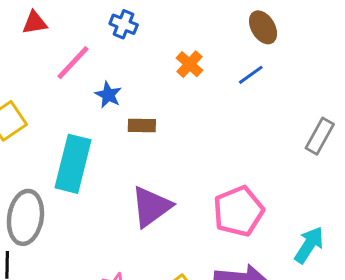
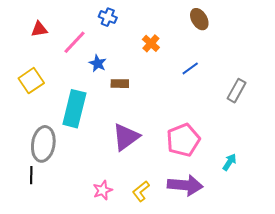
red triangle: (35, 23) -> (39, 29), moved
blue line: (251, 75) -> (190, 68), moved
cyan arrow: (309, 245) -> (229, 162), size x0.7

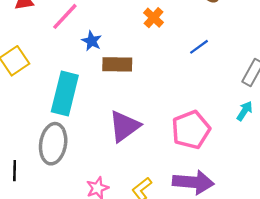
brown rectangle: (120, 84) -> (117, 64), size x1.4
gray ellipse: (43, 144) -> (53, 144), moved
cyan arrow: (229, 162) -> (245, 111), moved

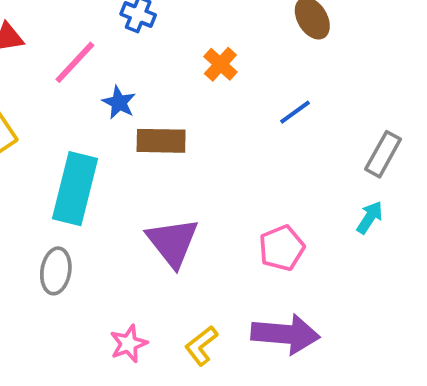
purple triangle: (124, 126) -> (173, 242), turned -32
pink pentagon: (191, 130) -> (282, 248), size x0.7
gray ellipse: (53, 144) -> (56, 271), size x0.7

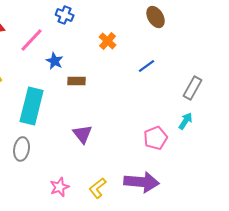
brown rectangle: (161, 141) -> (77, 81), size x0.7
purple triangle: (173, 242) -> (83, 134), size x0.7
pink pentagon: (282, 248) -> (156, 138), moved

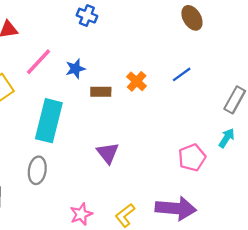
pink line: (32, 40) -> (38, 62), moved
orange cross: (108, 41) -> (137, 81), moved
blue star: (55, 61) -> (75, 69), turned 30

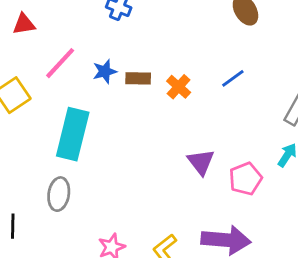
brown rectangle: (101, 92) -> (138, 78), moved
purple triangle: (108, 153) -> (201, 162), moved

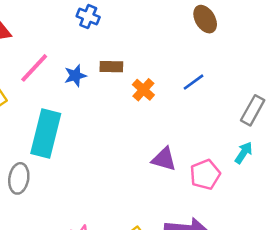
brown rectangle: (138, 78) -> (111, 67), moved
purple triangle: (201, 162) -> (164, 159), turned -36
gray ellipse: (59, 194) -> (19, 178), moved

